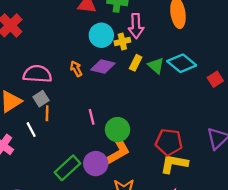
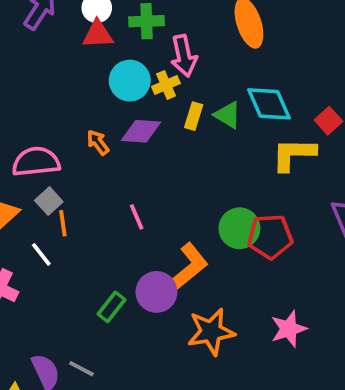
cyan diamond: (182, 63) -> (269, 104), turned 36
green circle: (118, 130) -> (239, 228), moved
yellow L-shape: (174, 164) -> (294, 154), moved
green rectangle: (67, 168) -> (111, 307), size x0.7

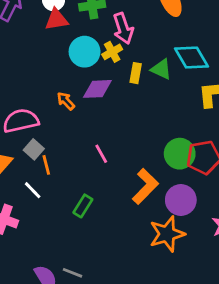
purple circle: (156, 292) -> (181, 200), moved
green rectangle: (111, 307) -> (83, 206), moved

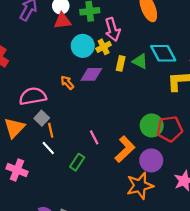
pink line: (101, 154) -> (94, 137), moved
white line: (33, 190) -> (48, 148), moved

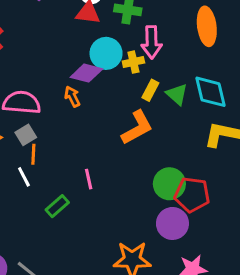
purple diamond: (91, 74) -> (86, 73), moved
orange L-shape: (125, 149) -> (137, 128), moved
purple circle: (151, 160) -> (172, 223), moved

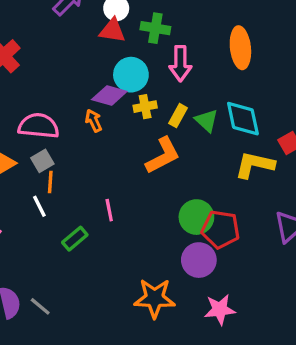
yellow cross: (133, 62) -> (145, 107), moved

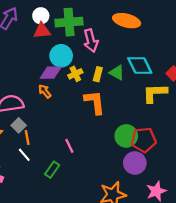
green cross: (155, 28) -> (69, 22), size x1.4
orange ellipse: (240, 48) -> (127, 21), turned -55
orange L-shape: (163, 156) -> (95, 102), turned -55

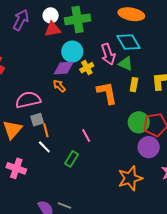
pink arrow: (91, 41) -> (108, 54), moved
cyan diamond: (140, 65) -> (128, 42), moved
yellow rectangle: (98, 74) -> (134, 85), moved
gray square: (19, 125) -> (37, 120), turned 32

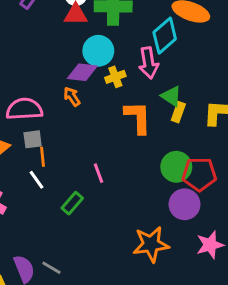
cyan diamond: (128, 42) -> (165, 36), moved, turned 70
green triangle: (126, 64) -> (171, 96), moved

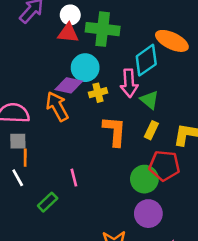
green triangle: (171, 96) -> (150, 100), moved
orange arrow: (72, 97) -> (57, 106), size x1.6
red pentagon: (199, 174) -> (164, 166), moved

